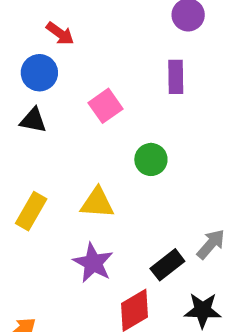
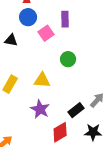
blue circle: (39, 73) -> (28, 17), moved
purple rectangle: (176, 77) -> (65, 19), moved

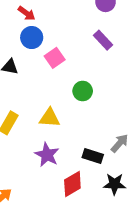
purple rectangle: (65, 19) -> (103, 40), moved, turned -42
black rectangle: (76, 110) -> (93, 156), turned 56

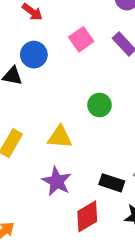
blue circle: (32, 38) -> (34, 55), moved
pink square: (55, 58) -> (81, 39), moved

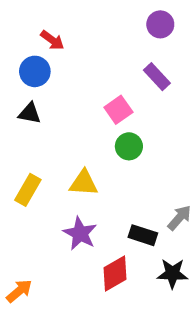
pink square: (81, 39) -> (118, 110), moved
blue circle: (34, 55) -> (35, 71), moved

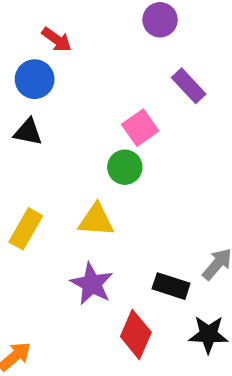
purple circle: (160, 24) -> (160, 20), moved
green circle: (129, 146) -> (125, 167), moved
red diamond: (115, 274) -> (136, 334), turned -36

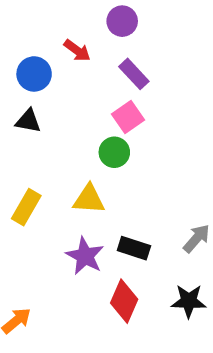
purple circle: (160, 20) -> (122, 21), moved
red arrow: (57, 40) -> (77, 50), moved
purple rectangle: (189, 86) -> (134, 74), moved
black rectangle: (171, 286) -> (134, 248), moved

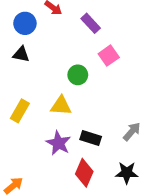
pink square: (128, 117) -> (109, 56), moved

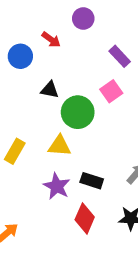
purple rectangle: (91, 23) -> (120, 56), moved
black triangle: (21, 54) -> (50, 90), moved
green circle: (78, 75) -> (78, 112), size x1.5

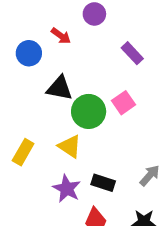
black triangle: (50, 90) -> (59, 88), size x1.4
pink square: (111, 91) -> (123, 103), moved
yellow triangle: (60, 146) -> (70, 146), turned 30

